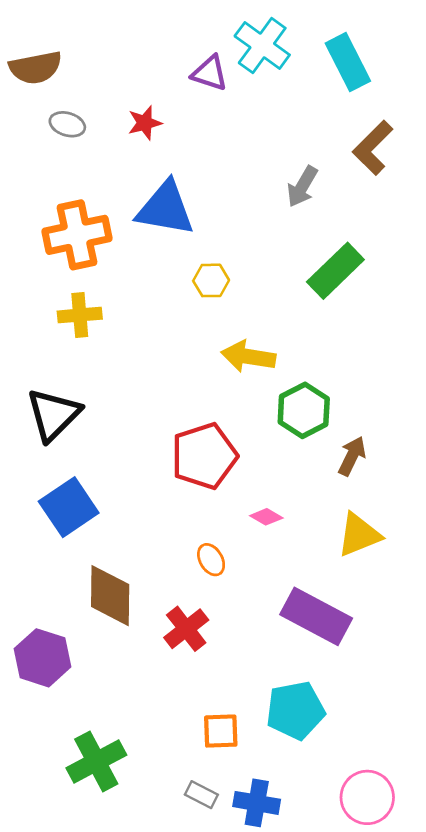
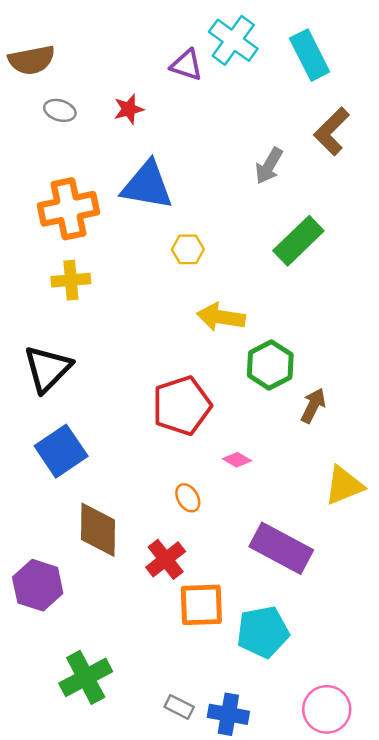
yellow triangle: (359, 535) -> (344, 486), moved
orange square: (221, 731) -> (201, 605), moved, size x1.4

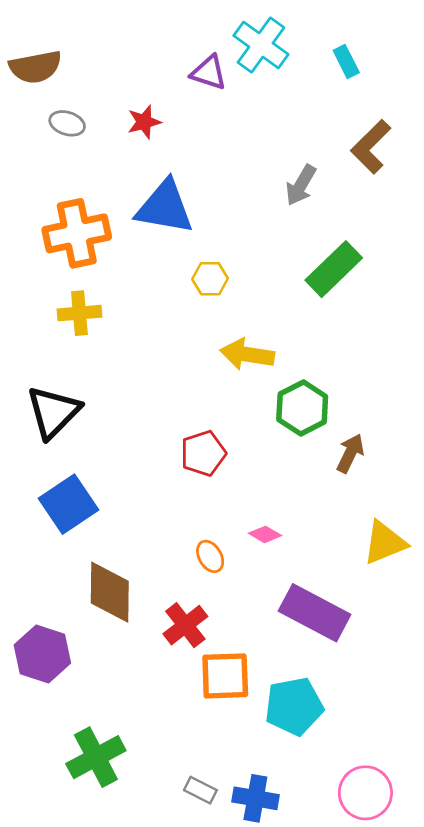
cyan rectangle: (310, 55) -> (346, 61), size x0.6
red pentagon: (182, 406) -> (203, 453), size x0.7
pink diamond: (237, 460) -> (265, 534), moved

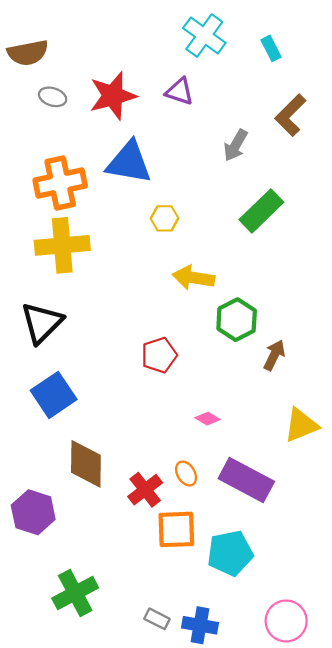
purple triangle: (209, 72) -> (180, 91), moved
red star: (144, 122) -> (113, 96), size x1.8
yellow cross: (79, 313) -> (62, 245), size x1.6
orange ellipse: (210, 556) -> (186, 474), moved

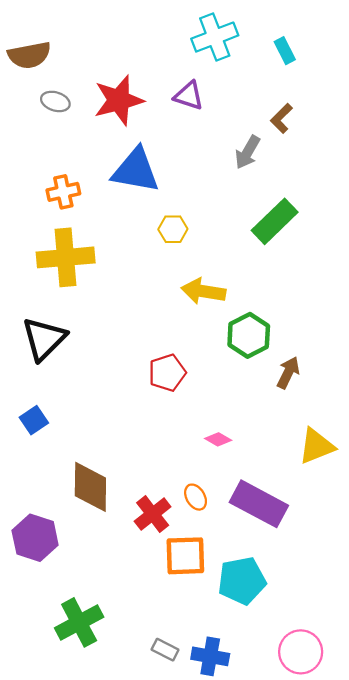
cyan cross: (204, 36) -> (215, 37), turned 33
brown L-shape: (290, 115) -> (281, 118), moved, size x0.7
orange cross: (60, 183) -> (63, 192), size x0.6
blue square: (54, 395) -> (34, 420), moved, size x0.6

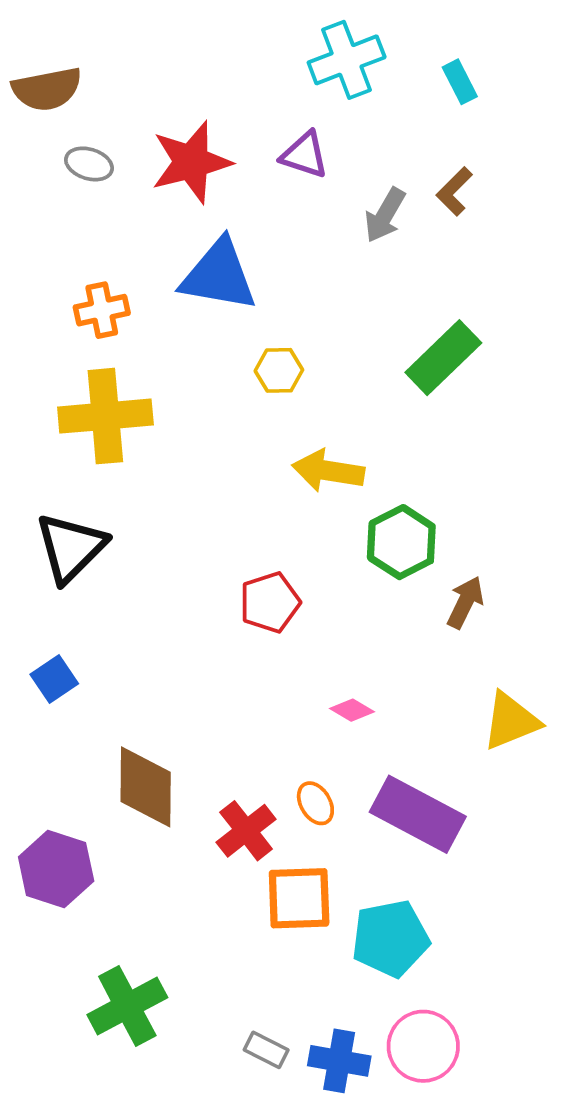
gray arrow: (248, 152) -> (385, 215), moved
pink circle: (301, 652) -> (423, 1046), moved

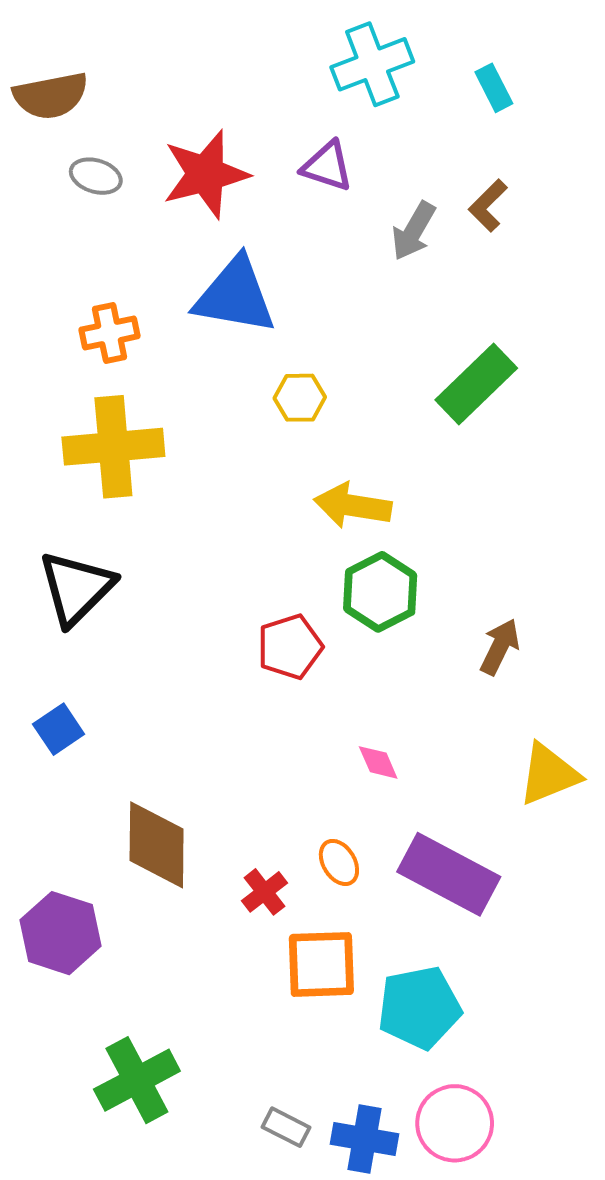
green hexagon: (401, 542) -> (380, 592), moved
pink diamond: (352, 710) -> (378, 762), turned 36
red cross: (246, 831) -> (264, 892), size x0.7

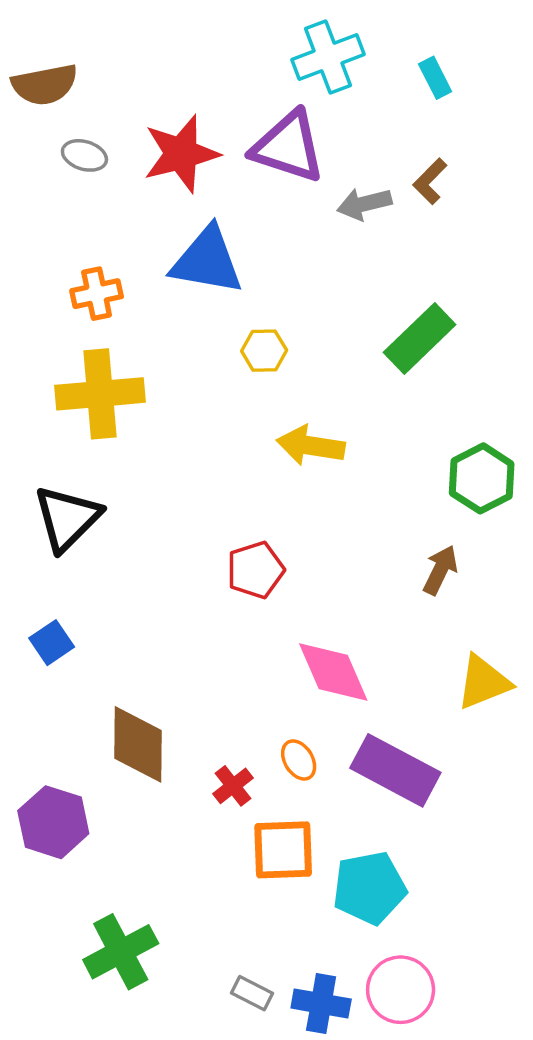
purple triangle: (327, 166) -> (288, 147), size x1.6
gray arrow: (413, 231) -> (364, 204), turned 46
green hexagon: (380, 592) -> (482, 478), moved
pink diamond: (378, 762) -> (333, 672), size x2.0

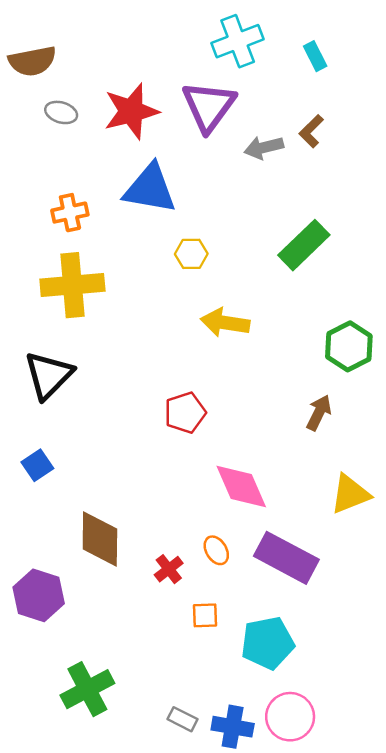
purple triangle: (288, 147) -> (209, 106), turned 48
orange square: (283, 850) -> (205, 615), size x0.6

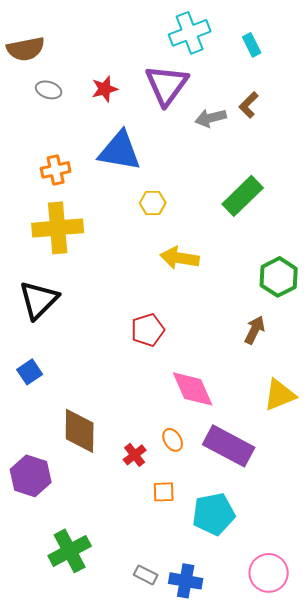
red star: (131, 111) -> (105, 89), size x0.6
pink circle: (290, 717) -> (269, 573), moved

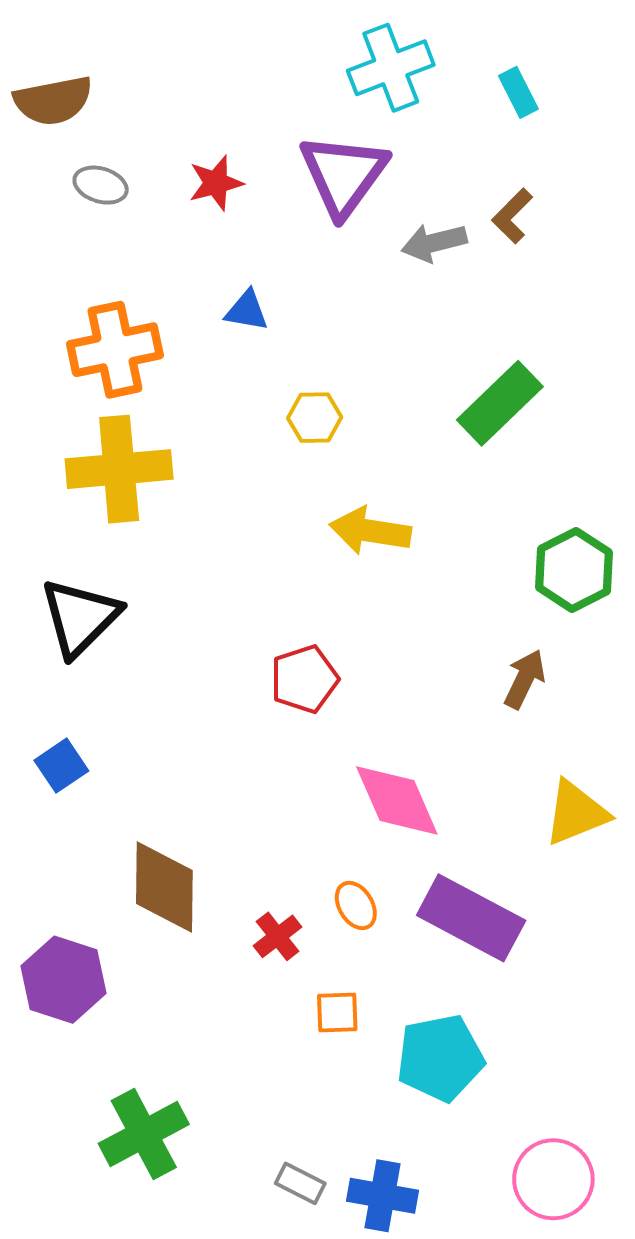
blue triangle: (120, 151) -> (247, 311), size x0.5
orange cross: (56, 170) -> (115, 350), size x1.5

